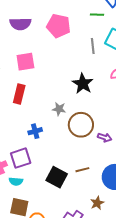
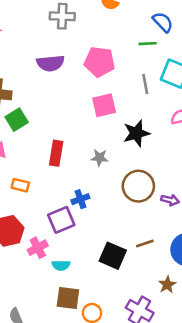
pink square: (25, 62) -> (104, 105), moved
black star: (83, 84) -> (136, 133), turned 30
gray star: (59, 109) -> (100, 158), moved
purple square: (21, 158) -> (61, 220), moved

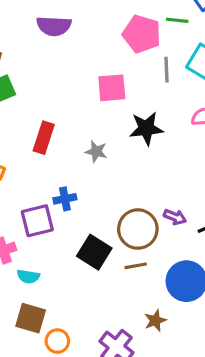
pink pentagon: (99, 62) -> (142, 34), moved
brown circle: (138, 186) -> (138, 229), moved
black square: (113, 256) -> (94, 252), moved

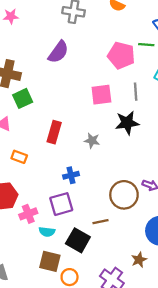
purple semicircle: (54, 26) -> (58, 52), turned -55
gray line: (167, 70) -> (136, 92), moved
purple square: (37, 221) -> (61, 204), moved
black square: (94, 252) -> (78, 240), moved
brown line: (136, 266) -> (100, 222), moved

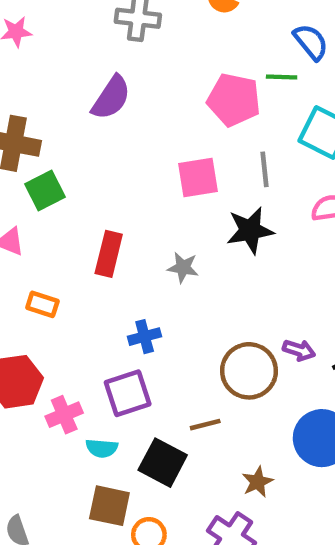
brown star: (139, 260) -> (257, 482), moved

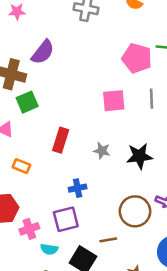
purple semicircle: (111, 98) -> (43, 52), moved
black star: (250, 230) -> (139, 156), moved

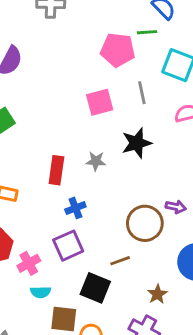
red rectangle: (61, 140) -> (56, 170), moved
black star: (139, 156) -> (137, 143), moved
cyan semicircle: (49, 249) -> (41, 292), moved

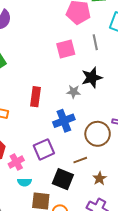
gray star: (96, 161) -> (74, 92), moved
blue cross: (75, 208) -> (64, 121), moved, size x1.5
brown star: (157, 294) -> (100, 178), moved

